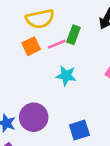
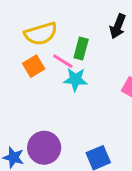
pink line: (57, 44) -> (63, 61), turned 60
cyan star: (66, 76) -> (75, 79), moved

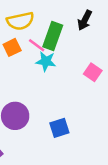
green rectangle: (81, 48) -> (53, 36), size x1.5

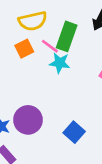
blue square: (59, 128) -> (74, 132), turned -30

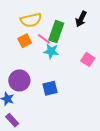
purple circle: (28, 120) -> (19, 80), moved
blue square: (74, 132) -> (50, 88), moved, turned 35

